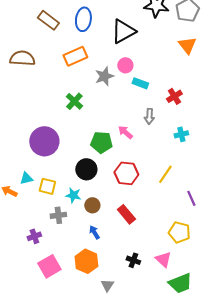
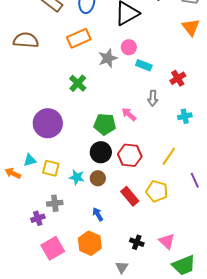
black circle: (86, 169) -> (101, 152), moved
brown circle: (92, 205) -> (98, 178), moved
gray cross: (58, 215) -> (55, 203), moved
yellow pentagon: (179, 232) -> (157, 191), moved
gray triangle: (107, 285) -> (122, 267), moved

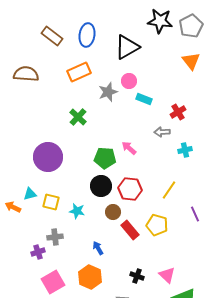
gray arrow: (153, 98) -> (162, 132), moved, turned 84
brown circle: (98, 178) -> (113, 212), moved

